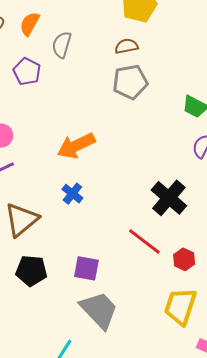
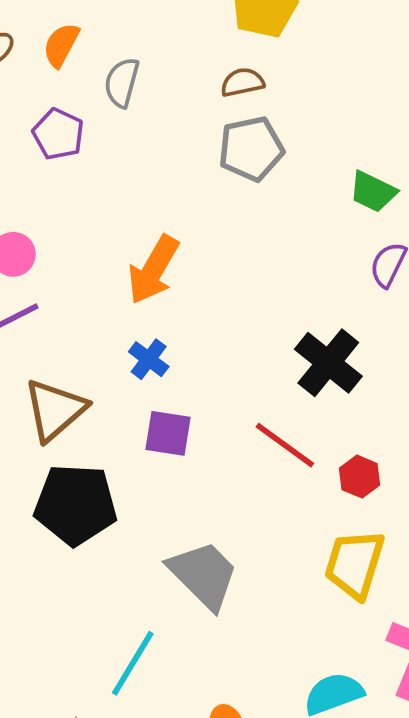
orange arrow: (76, 146) -> (153, 270), turned -33
purple square: (86, 268) -> (168, 433), moved
black pentagon: (31, 271) -> (76, 505), size x1.4

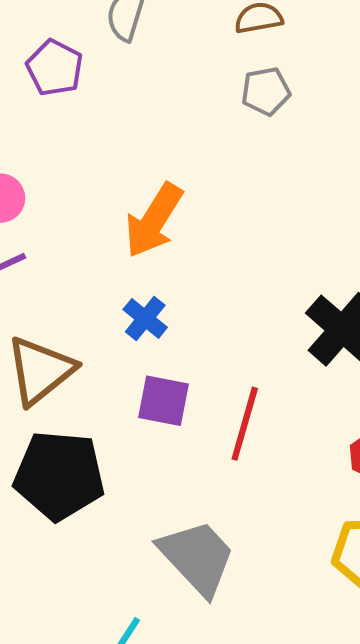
gray pentagon: (251, 149) -> (266, 91), size x0.7
red line: (285, 445) -> (245, 424), moved, turned 68

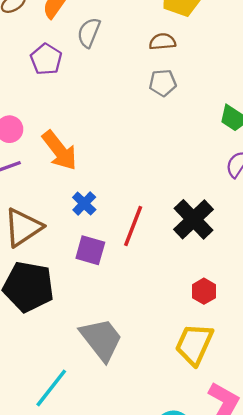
orange arrow: (154, 221) -> (59, 150), moved, turned -75
red line: (245, 424) -> (133, 226), moved

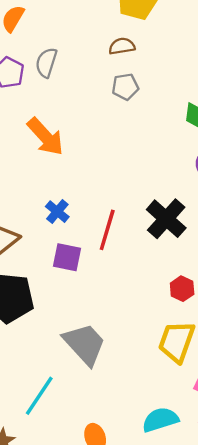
gray semicircle: (89, 33) -> (46, 63), moved
orange arrow: (59, 150) -> (45, 137), moved

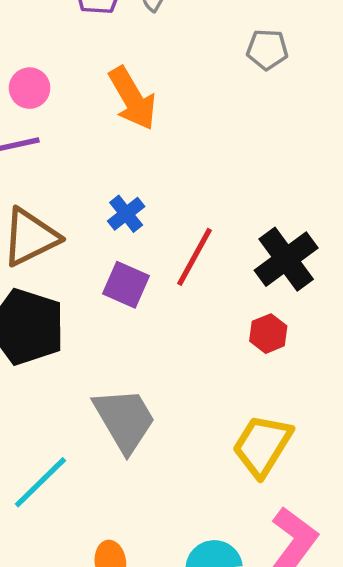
red hexagon: (182, 289) -> (268, 334), moved

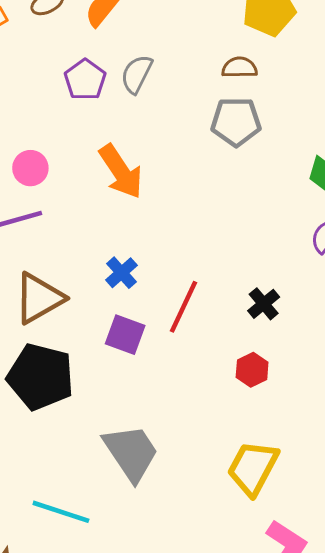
gray pentagon: (267, 49) -> (236, 122), size x1.4
black cross: (286, 259) -> (264, 304), size x0.6
cyan line: (40, 482) -> (61, 512), turned 66

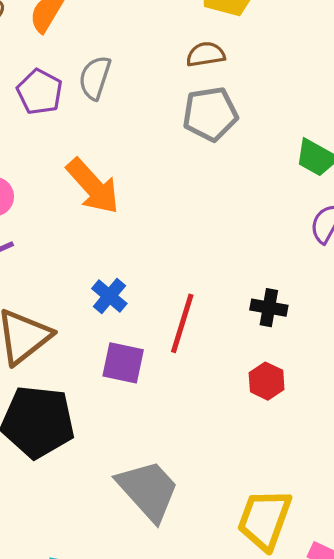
black cross: (264, 304) -> (269, 308), turned -32
yellow trapezoid: (253, 468) -> (264, 520), moved

